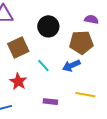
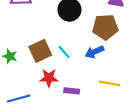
brown square: (18, 47) -> (40, 51), moved
red star: (18, 82) -> (49, 78), moved, turned -30

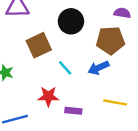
brown square: (40, 51) -> (39, 45), moved

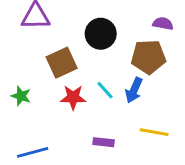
cyan line: (65, 68) -> (105, 90), moved
blue arrow: (98, 68) -> (134, 90), turned -42
red star: (48, 96) -> (73, 97), moved

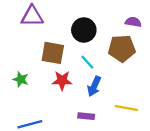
brown square: (62, 63) -> (53, 53), turned 35
cyan line: (105, 90) -> (87, 62), moved
blue arrow: (134, 90) -> (94, 86), moved

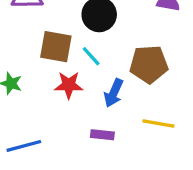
brown pentagon: (122, 48) -> (149, 64), moved
cyan line: (87, 62) -> (91, 56), moved

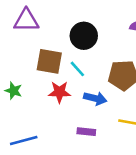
blue arrow: (114, 93) -> (95, 98), turned -100

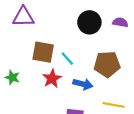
black circle: (84, 36) -> (89, 22), moved
red star: (59, 92) -> (52, 79), turned -30

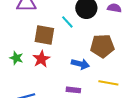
cyan line: (67, 59) -> (67, 22), moved
red star: (52, 79) -> (41, 59), moved

